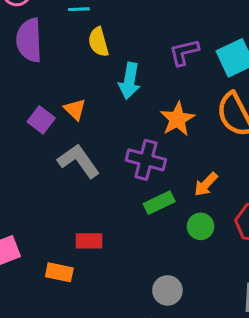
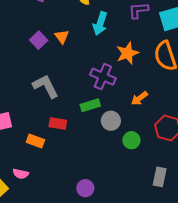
gray L-shape: (79, 161) -> (46, 86), moved
green rectangle: (159, 203) -> (90, 105), moved
green circle: (201, 226) -> (131, 140), moved
gray circle: (167, 290) -> (111, 121), moved

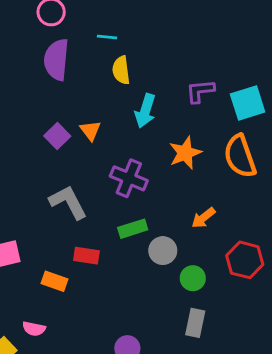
purple cross: (103, 77) -> (129, 178), moved
gray rectangle: (160, 177) -> (195, 323), moved

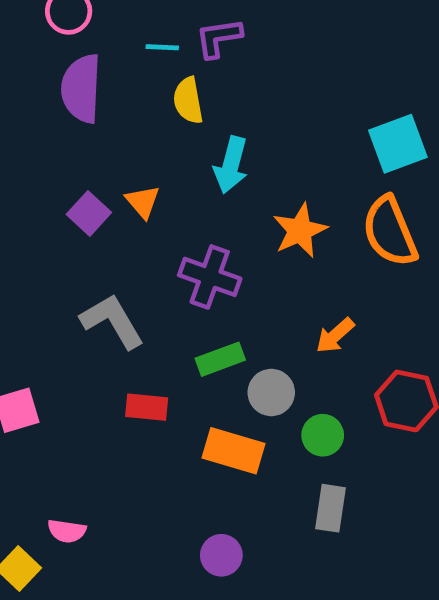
purple L-shape: (200, 91) -> (219, 38), moved
orange rectangle: (55, 281) -> (234, 451), moved, size x1.4

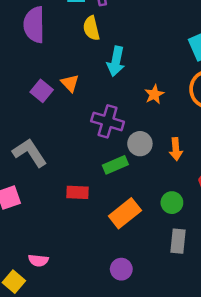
orange star: (300, 231) -> (154, 94), size x0.7
gray L-shape: (112, 321) -> (30, 153), moved
orange arrow: (335, 335) -> (176, 149), turned -50
gray circle: (271, 392) -> (140, 144), moved
orange rectangle: (234, 451) -> (125, 213), turned -52

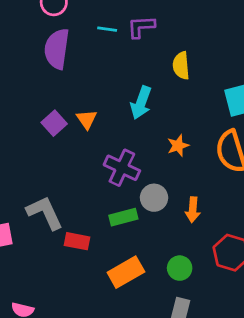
yellow semicircle: (91, 28) -> (181, 66), moved
gray L-shape: (30, 153) -> (45, 213), moved

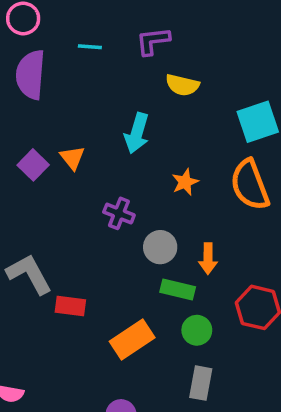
purple L-shape: (141, 27) -> (153, 41), moved
yellow semicircle: (181, 66) -> (182, 85), turned -68
purple cross: (122, 168) -> (119, 213), size x0.7
green rectangle: (123, 217) -> (178, 290), moved, turned 32

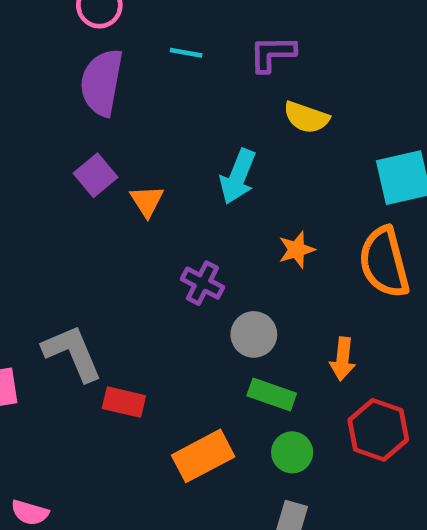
purple square: (33, 165) -> (96, 175), moved
orange arrow: (208, 259) -> (343, 359), moved

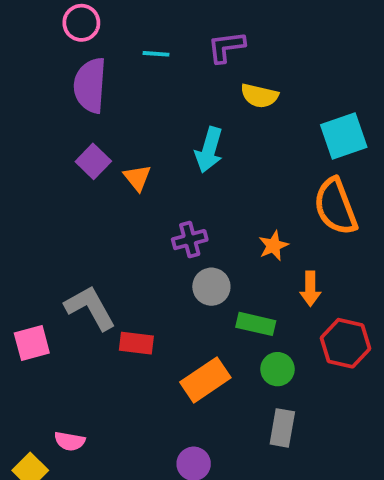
orange star: (297, 250) -> (273, 246), moved
purple cross: (202, 283) -> (190, 240), turned -36
gray circle: (254, 334) -> (211, 287), moved

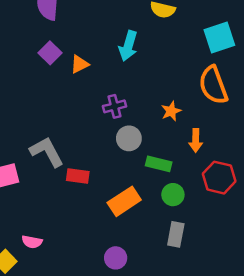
orange triangle: (137, 178) -> (80, 64), turned 42

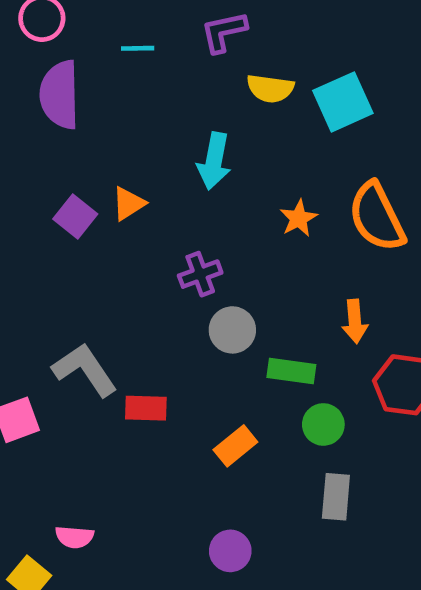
cyan square: (219, 38) -> (343, 102), moved
purple square: (50, 53) -> (75, 216), moved
orange star: (171, 111) -> (299, 218), moved
orange rectangle: (124, 201) -> (235, 446), size x0.7

